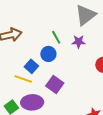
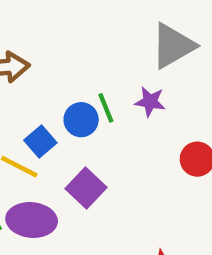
green line: (56, 37) -> (106, 108), moved

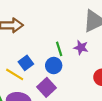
blue circle: (81, 120) -> (54, 66), moved

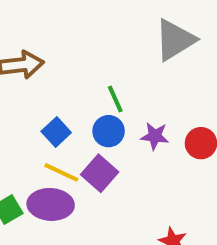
purple star: (81, 47) -> (155, 136), moved
yellow line: (15, 74) -> (61, 172), moved

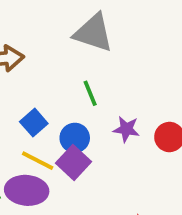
gray triangle: (175, 40) -> (93, 33), moved, turned 48
blue circle: (109, 131) -> (75, 138), moved

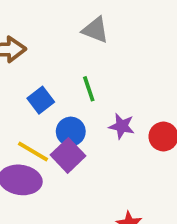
gray triangle: (93, 33) -> (95, 30), size x0.7
blue square: (34, 123) -> (41, 100), moved

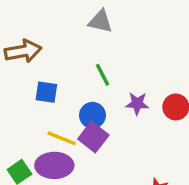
blue square: (41, 100) -> (46, 92), moved, turned -35

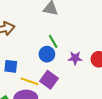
blue square: (46, 92) -> (11, 66), moved
blue circle: (92, 115) -> (47, 54), moved

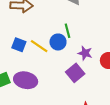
purple square: (49, 80) -> (75, 73), moved
yellow line: (30, 81) -> (39, 46), moved

